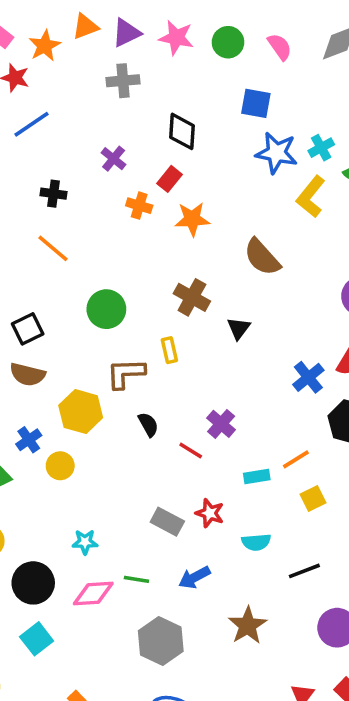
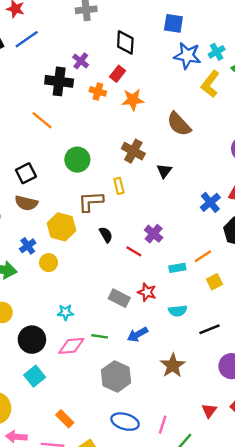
black cross: (53, 194) -> (59, 81), moved, size x1.6

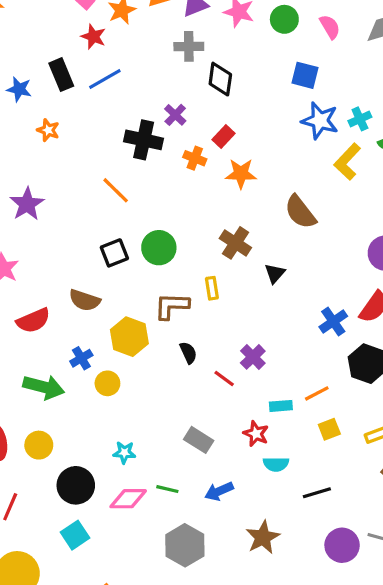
black diamond: (125, 42) -> (220, 79), moved
black square: (26, 173) -> (114, 253), moved
red star: (147, 292) -> (256, 434), moved

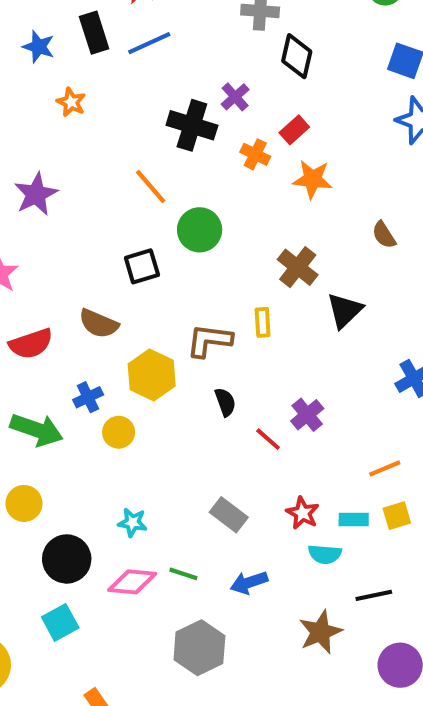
brown semicircle: (300, 212) -> (384, 235), size x0.6
green circle: (159, 248) -> (200, 230), moved
black triangle: (275, 273) -> (345, 310), size x1.4
cyan rectangle: (281, 406) -> (354, 520), moved
brown star: (263, 537) -> (320, 632), moved

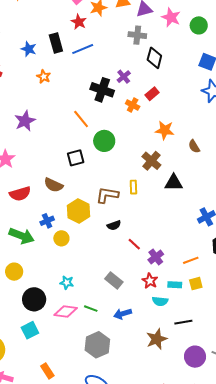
orange star: (312, 179) -> (165, 130), moved
black triangle: (345, 310) -> (174, 183), turned 42
black semicircle: (225, 402) -> (114, 225), turned 88
purple cross: (307, 415) -> (156, 257), moved

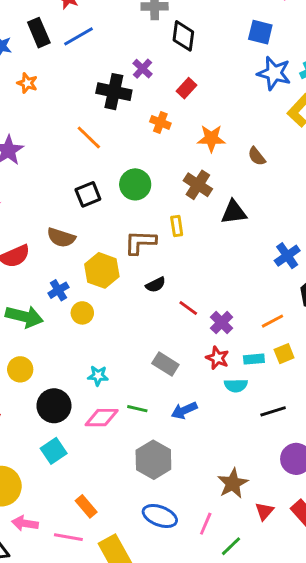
orange cross: (133, 105) -> (160, 122), moved
green circle: (104, 141) -> (135, 184), moved
brown star: (157, 339) -> (233, 483), moved

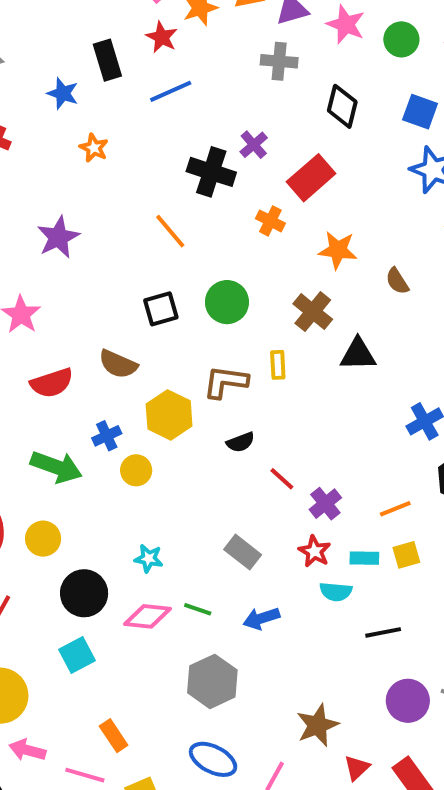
black rectangle: (39, 33) -> (107, 60), moved
black diamond: (183, 36) -> (342, 106), moved
red rectangle: (187, 88) -> (311, 178), size x1.6

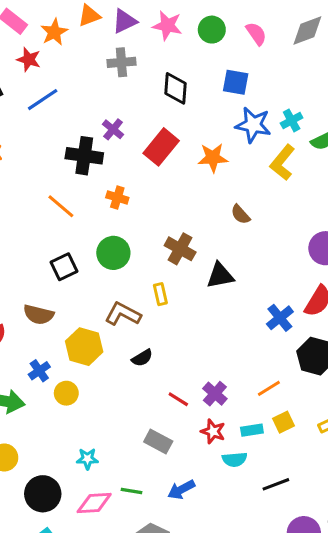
orange cross: (270, 221) -> (117, 198), moved
orange star: (338, 250) -> (213, 158), moved
brown L-shape: (226, 382) -> (123, 314), turned 30
red line: (282, 479) -> (178, 399), moved

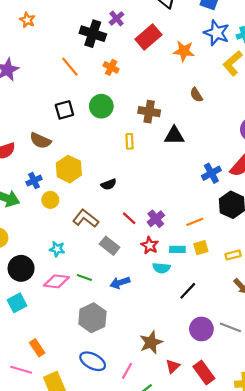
brown cross: (180, 249) -> (149, 112), turned -30
brown L-shape: (123, 314) -> (86, 218), moved
black line: (276, 484) -> (188, 291), turned -36

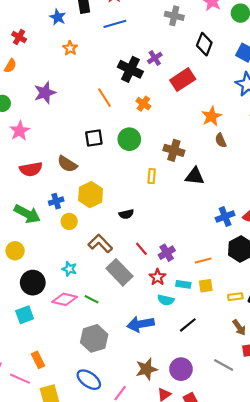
orange star: (184, 51) -> (211, 116), moved, turned 30
gray rectangle: (110, 246) -> (119, 272), size x1.4
blue arrow: (120, 283) -> (141, 324), moved, size x1.4
purple circle: (201, 329) -> (181, 369), moved

